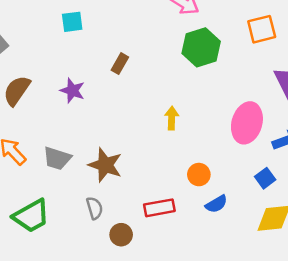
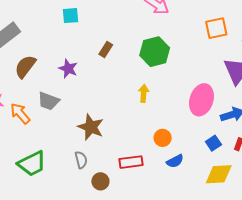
green hexagon: (201, 47) -> (155, 52), moved
gray trapezoid: (57, 158) -> (48, 101), moved

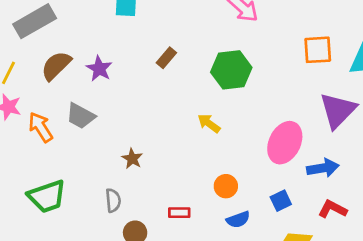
purple star: (68, 69) -> (99, 69), moved
yellow arrow: (144, 93) -> (209, 123), turned -66
brown star: (91, 127) -> (132, 159), size x0.6
blue square: (213, 143) -> (281, 201), moved
red rectangle: (131, 162) -> (179, 213), size x0.7

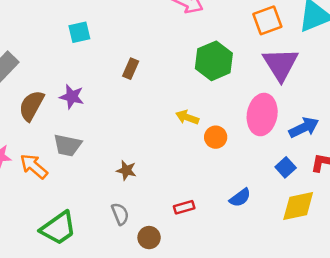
green hexagon: (231, 70) -> (214, 61), moved
purple triangle: (338, 110) -> (281, 64), moved
orange circle: (226, 186) -> (216, 137), moved
blue square: (281, 201) -> (286, 167), moved

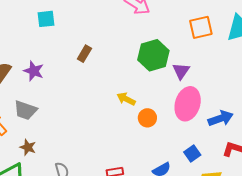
purple triangle: (281, 64) -> (181, 71), moved, size x0.6
blue square: (286, 167) -> (192, 154), moved
brown star: (126, 170) -> (28, 147), moved

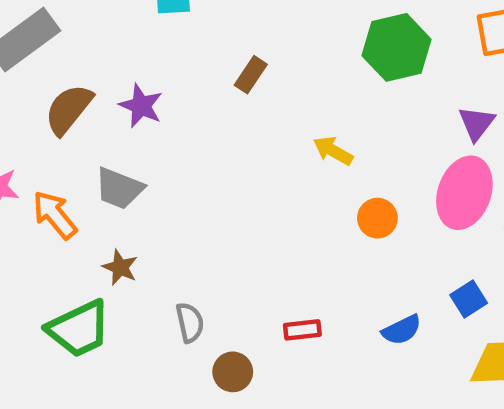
green hexagon: (153, 55) -> (396, 47), moved
purple triangle: (181, 71) -> (477, 123), moved
yellow arrow: (126, 99) -> (333, 151), moved

